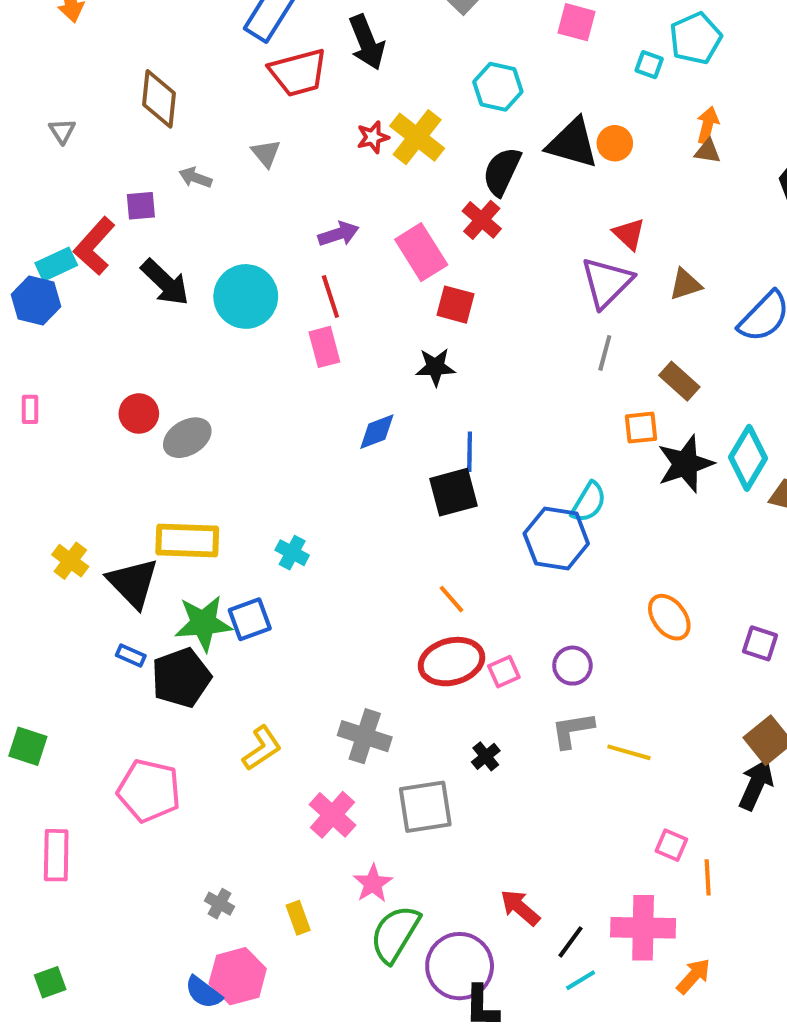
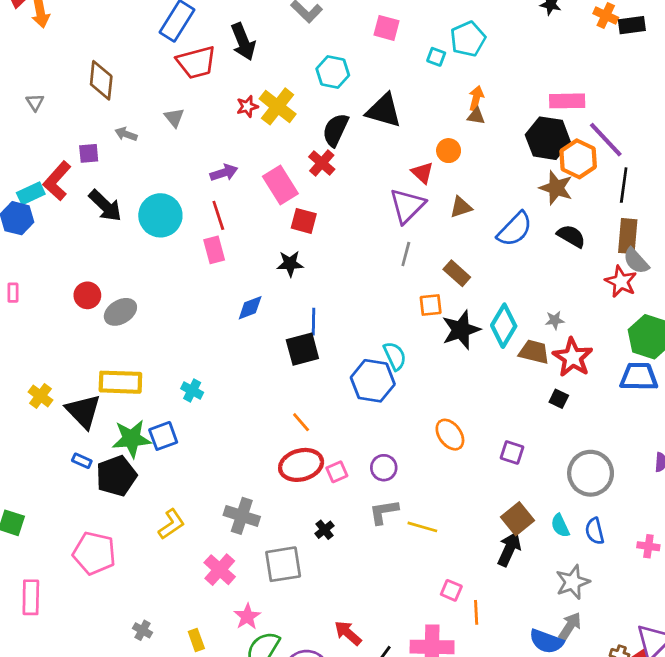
orange circle: (615, 143) -> (449, 151), moved
cyan semicircle: (589, 502) -> (395, 356), turned -56

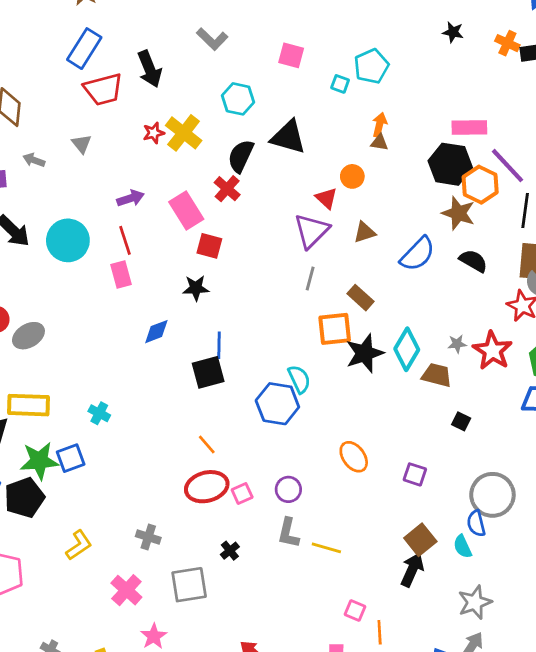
orange square: (431, 305) -> (335, 329), size x1.5
red star: (573, 357) -> (492, 351), moved
gray L-shape: (384, 512) -> (288, 533), turned -68
gray cross: (242, 516) -> (148, 537), size x0.7
blue semicircle: (595, 531) -> (476, 523), moved

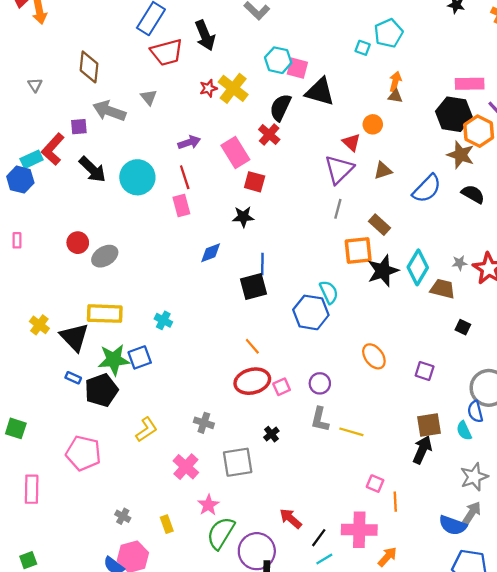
pink square: (291, 55) -> (297, 68), moved
gray arrow: (34, 160) -> (109, 111), size x1.8
brown square: (420, 540) -> (429, 425), turned 30

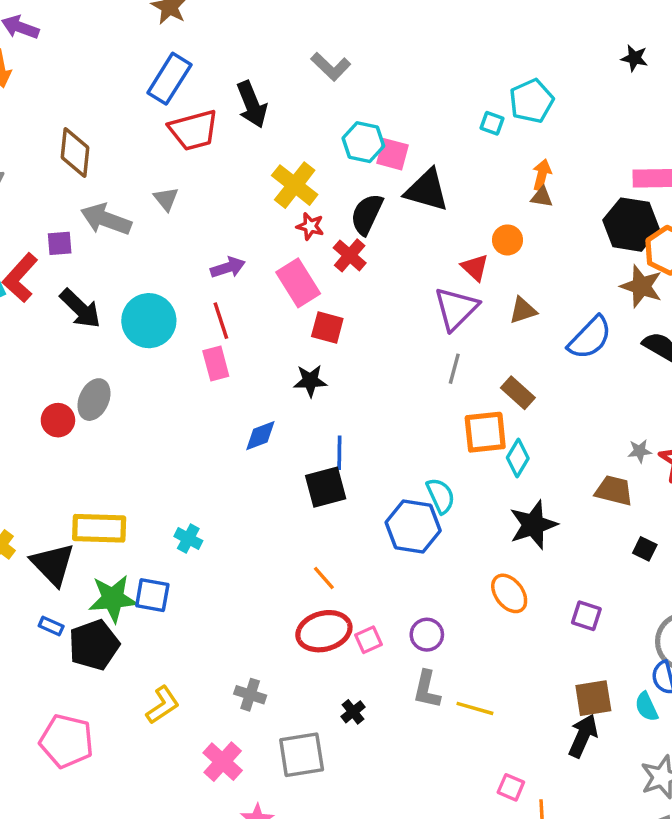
red star: (208, 88) -> (310, 226), moved, turned 30
gray ellipse: (105, 256) -> (94, 400), moved, turned -35
cyan diamond: (418, 267) -> (518, 458), moved, size x0.7
black star: (383, 271) -> (533, 525), moved
blue square: (140, 357) -> (152, 595), turned 30

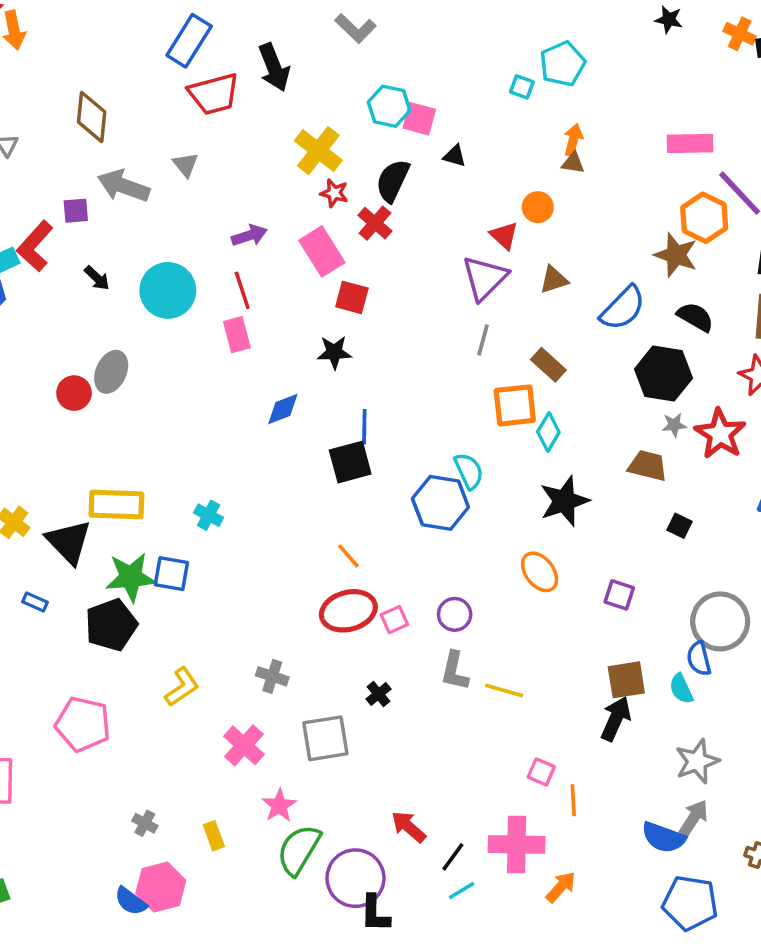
black triangle: (427, 190) -> (455, 156), size x0.5
black hexagon: (631, 225) -> (664, 374), moved
black arrow: (80, 309) -> (97, 278), size x0.6
blue rectangle: (51, 626) -> (35, 602), moved

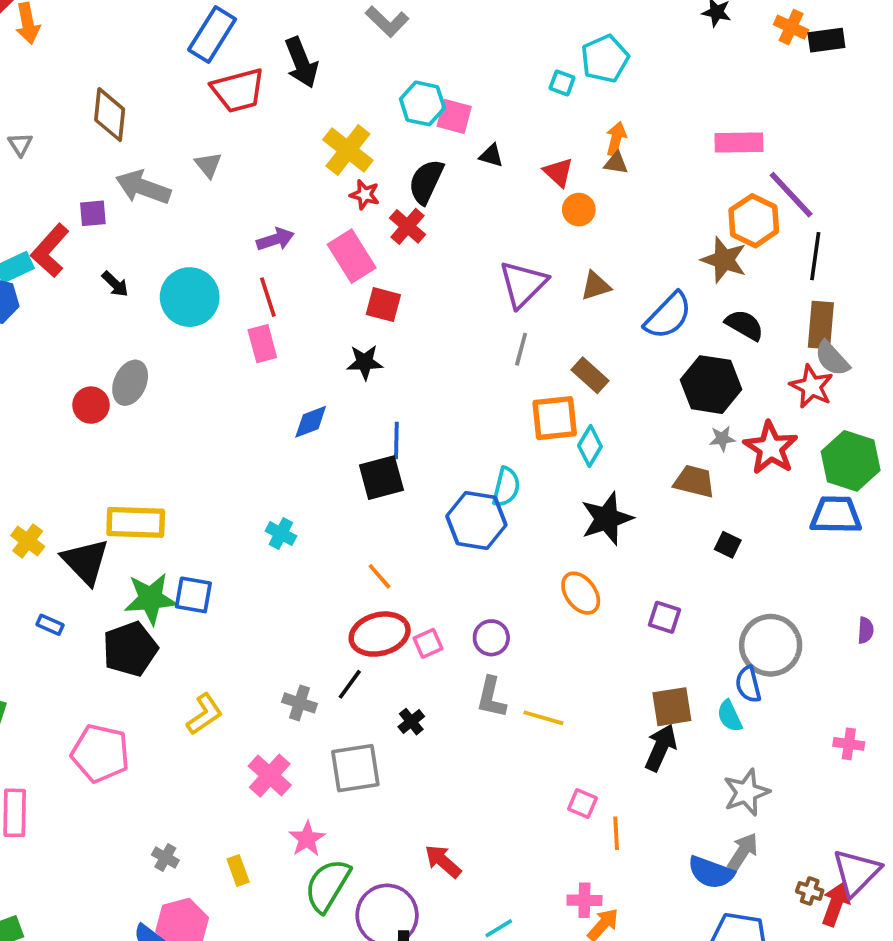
red triangle: (504, 236) -> (558, 172), moved
cyan semicircle: (469, 471) -> (506, 487), turned 39
cyan cross: (209, 515) -> (281, 534), moved
pink cross: (517, 844) -> (584, 900), moved, size x0.6
black line: (453, 857) -> (350, 684), moved

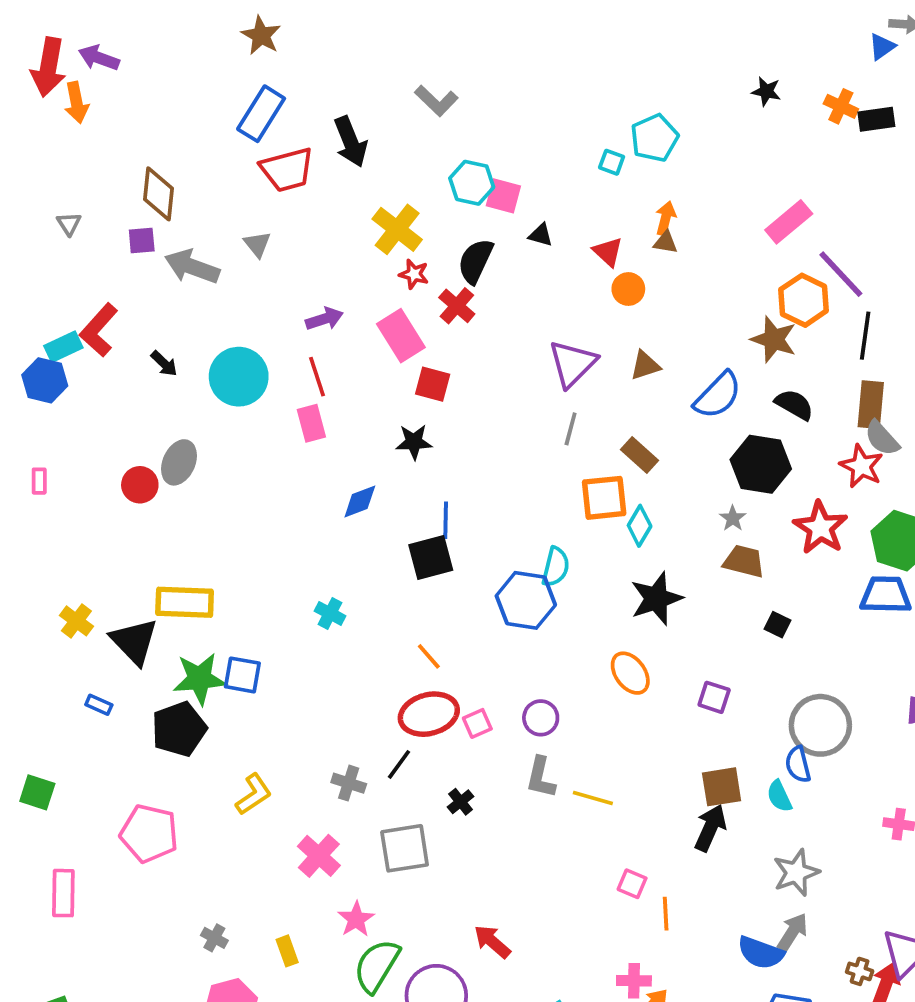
pink rectangle: (739, 143) -> (789, 222), turned -39
purple square: (93, 213) -> (142, 241), moved
gray star: (722, 439) -> (733, 518), moved, turned -30

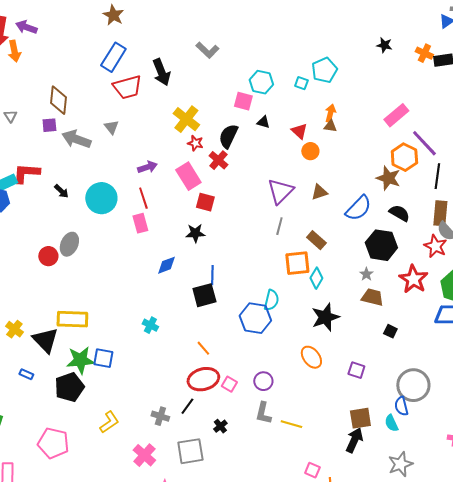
cyan hexagon: (472, 183) -> (261, 82), moved
red L-shape: (99, 330) -> (26, 173), turned 52
pink square: (477, 723) -> (229, 384), turned -35

